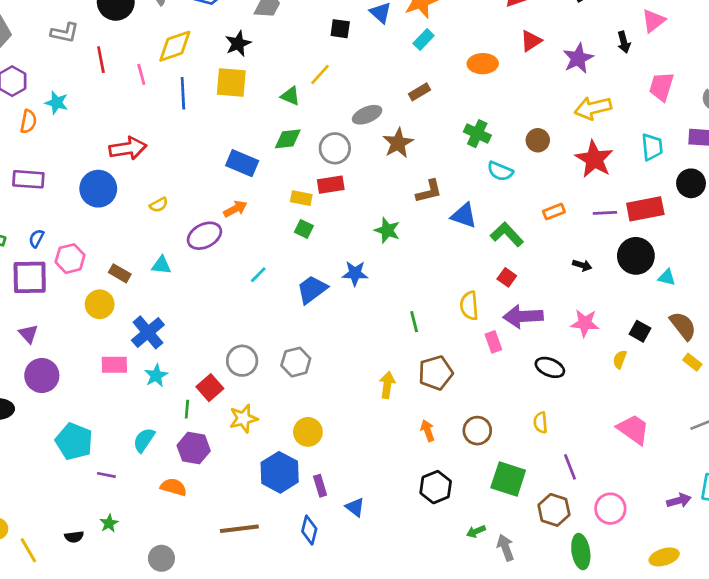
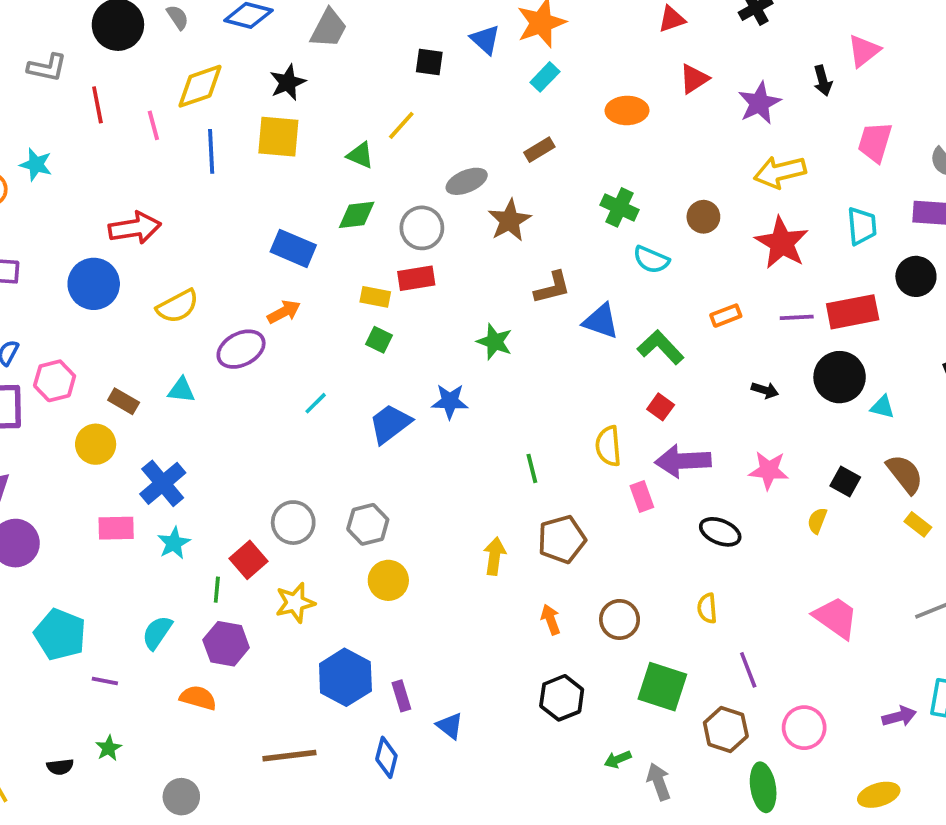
yellow semicircle: (159, 205) -> (178, 306), size x1.6
yellow circle: (308, 432) -> (388, 580), moved

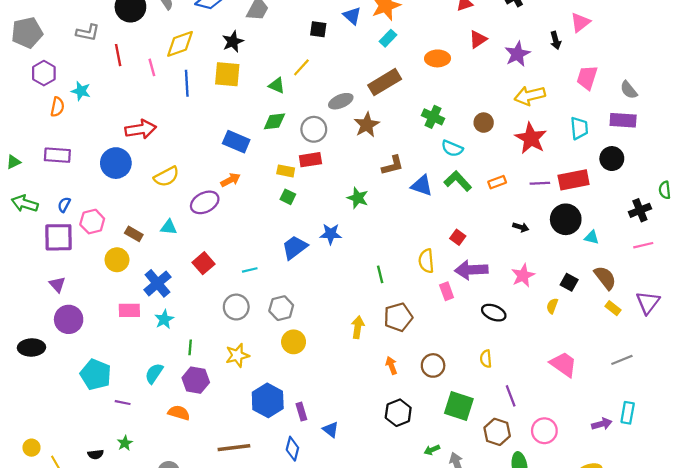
brown rectangle: (539, 150) -> (385, 82), size x1.8
green L-shape: (661, 347) -> (458, 181), moved
cyan line: (316, 403) -> (250, 270), moved, turned 32
pink star: (769, 470) -> (523, 276), turned -30
red square: (248, 560) -> (204, 263), moved

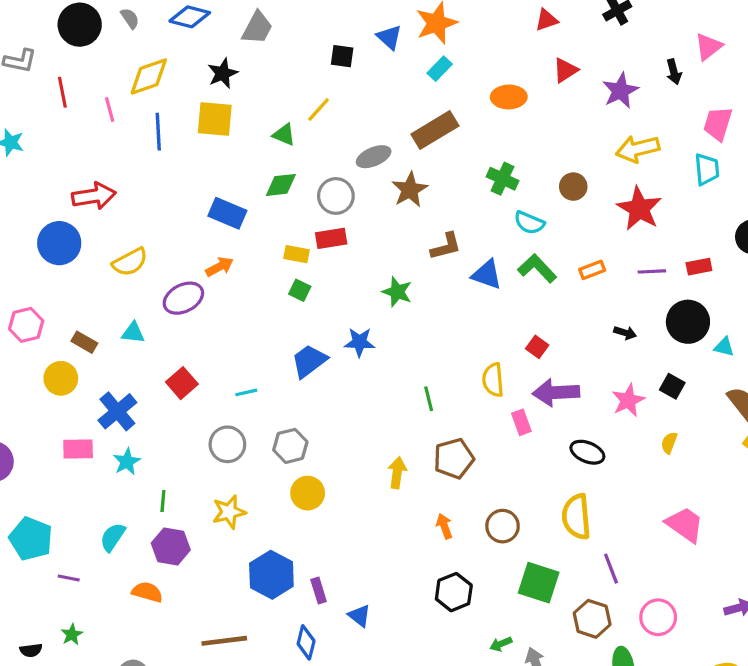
cyan trapezoid: (579, 128) -> (707, 169), moved
red rectangle: (574, 180) -> (699, 267), size x0.6
black square: (569, 282) -> (672, 386), moved
yellow semicircle: (486, 359) -> (576, 517), size x1.8

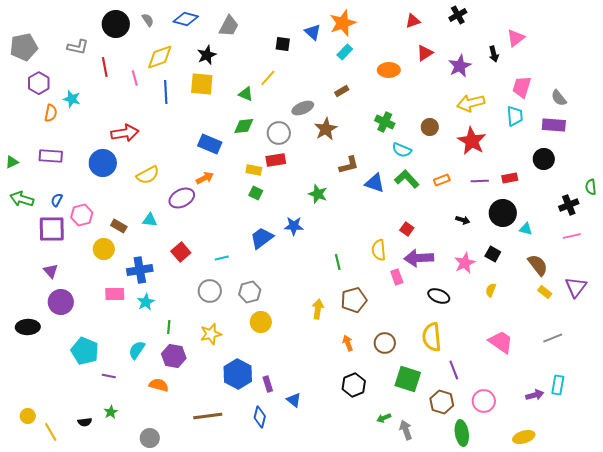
brown rectangle: (435, 130) -> (342, 91), size x0.5
blue cross: (117, 411) -> (140, 270), turned 30

